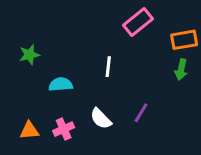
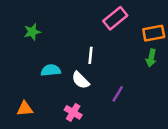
green star: (29, 55) -> (32, 32), moved
white semicircle: (101, 119) -> (81, 80), moved
pink cross: (64, 129) -> (73, 112), moved, turned -35

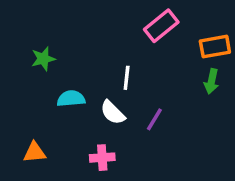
green star: (32, 32) -> (43, 59), moved
purple line: (118, 94) -> (154, 119), moved
pink cross: (73, 112) -> (102, 158), turned -35

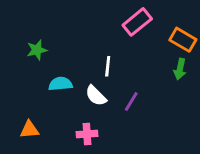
orange rectangle: (215, 47) -> (183, 40), turned 40

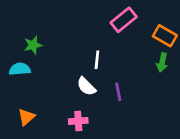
cyan semicircle: (60, 84) -> (20, 69), moved
purple line: (131, 102) -> (118, 92), turned -42
orange triangle: (29, 130) -> (26, 117), turned -36

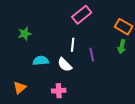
pink rectangle: (124, 20) -> (82, 15), moved
cyan semicircle: (20, 69) -> (41, 61), moved
purple line: (118, 92) -> (92, 55), moved

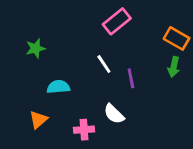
white line: (73, 45) -> (104, 64), turned -40
white semicircle: (65, 65) -> (114, 114), moved
orange triangle: (20, 88) -> (38, 120), moved

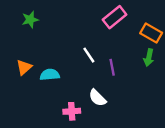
pink rectangle: (117, 21) -> (115, 17), moved
green star: (36, 48) -> (30, 20), moved
orange triangle: (38, 120) -> (24, 67), moved

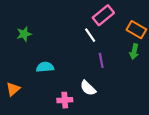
green star: (30, 20) -> (24, 34), moved
white line: (89, 55) -> (90, 35), moved
orange triangle: (24, 67) -> (13, 89), moved

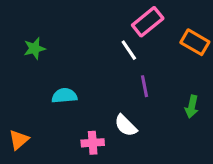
green arrow: (134, 52) -> (192, 107), moved
orange triangle: (13, 89) -> (19, 140), moved

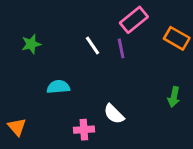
white line: (129, 50) -> (93, 45), moved
purple line: (145, 86) -> (121, 48), moved
orange triangle: (19, 140) -> (17, 127), turned -30

